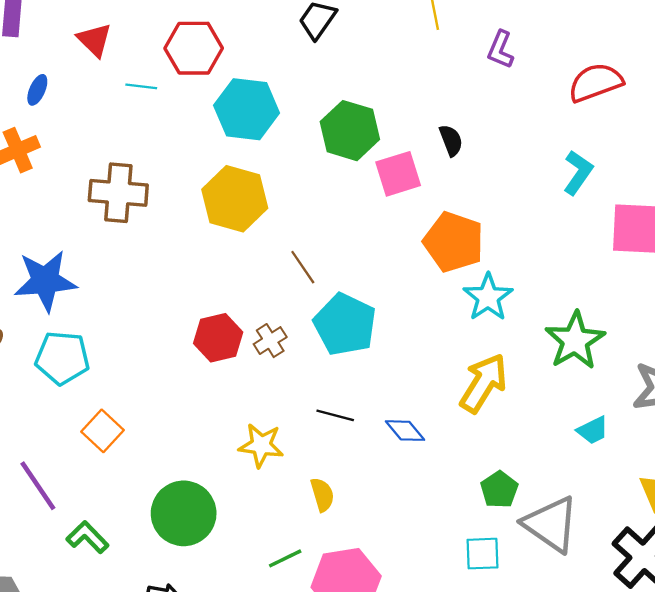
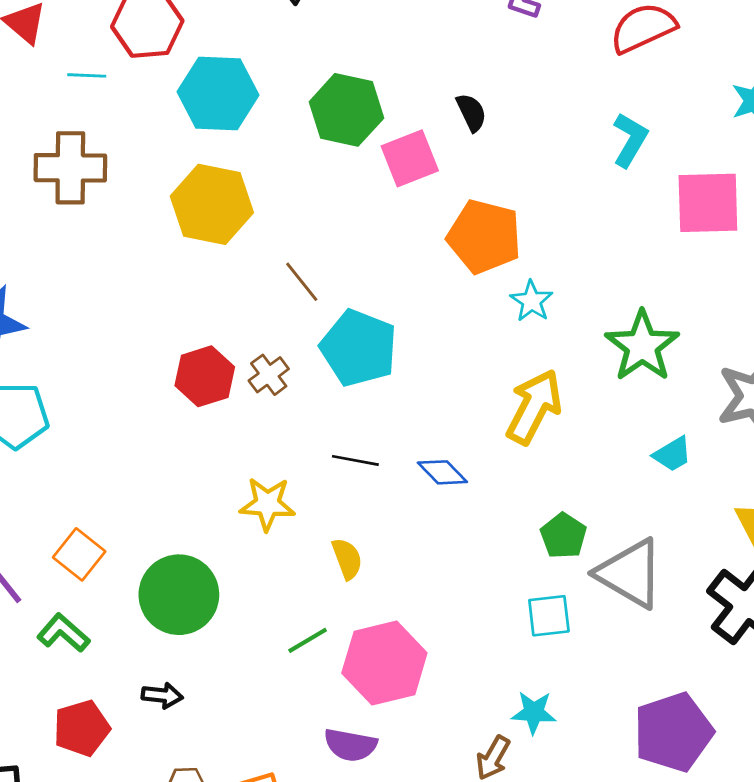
brown cross: (118, 193) -> (70, 168), moved
cyan star: (488, 297) -> (532, 301), size x0.7
orange square: (102, 431) -> (79, 554), moved

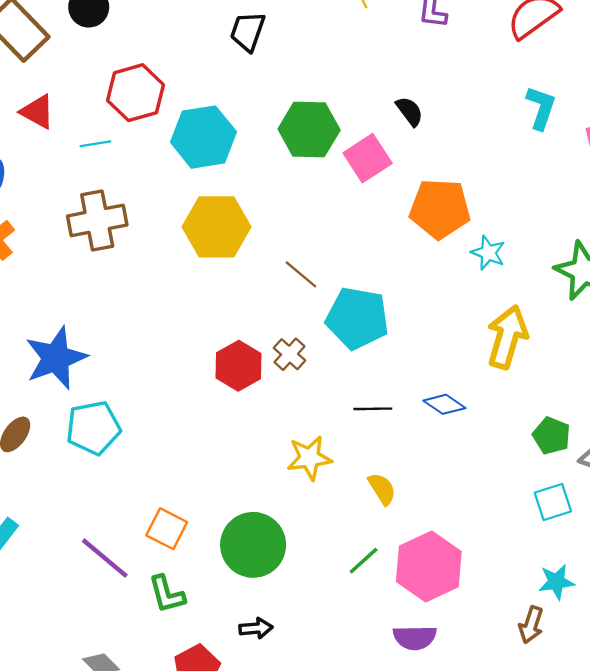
green L-shape: (63, 633) -> (167, 594), turned -135

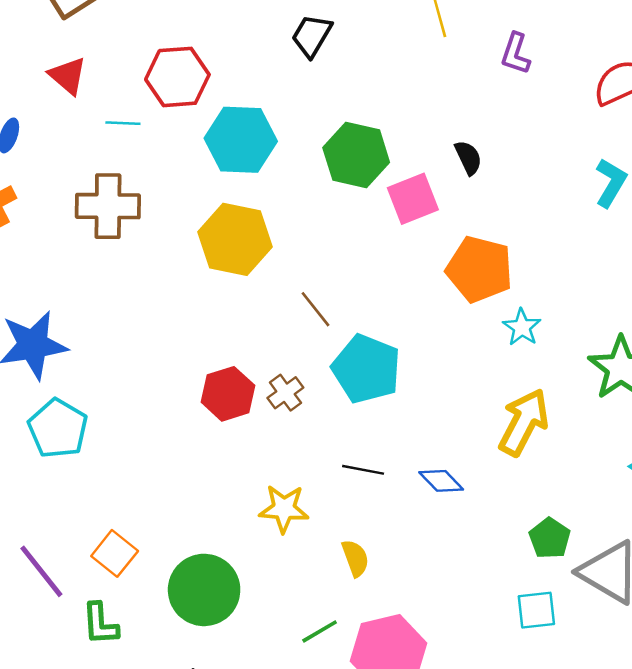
cyan pentagon: (93, 428) -> (58, 429), turned 30

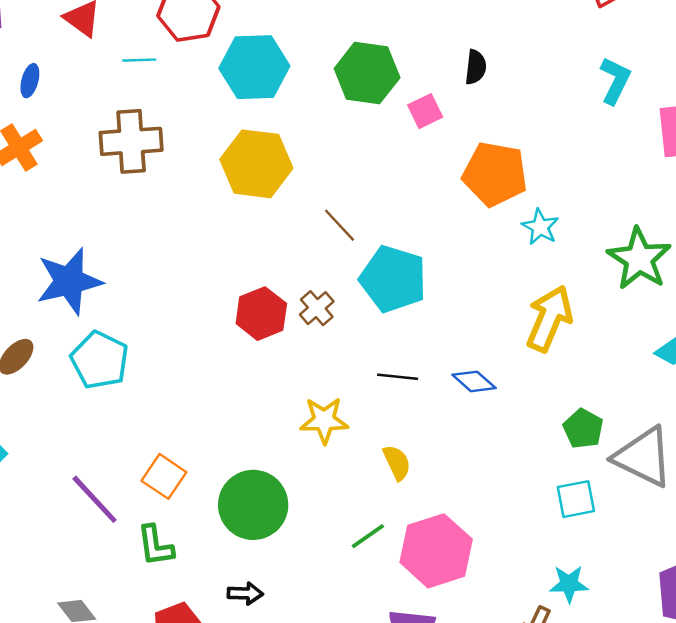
black semicircle: (468, 158) -> (476, 67), turned 36
pink square: (413, 199) -> (425, 111), size x0.7

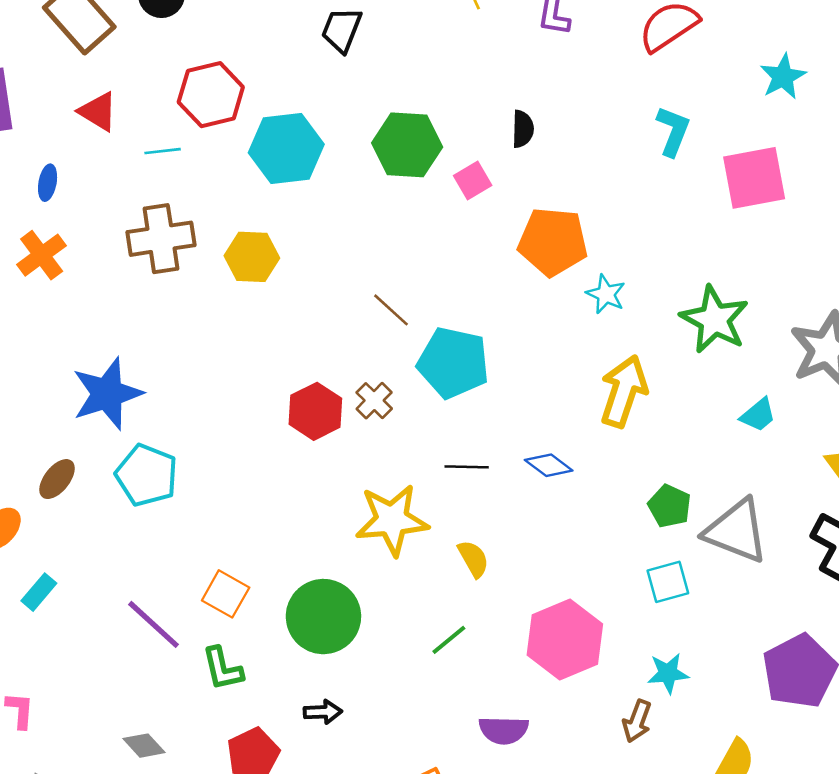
yellow hexagon: (256, 164) -> (252, 257), moved, size x0.7
yellow star: (324, 420) -> (392, 520), size x1.4
pink hexagon: (436, 551) -> (565, 639), moved

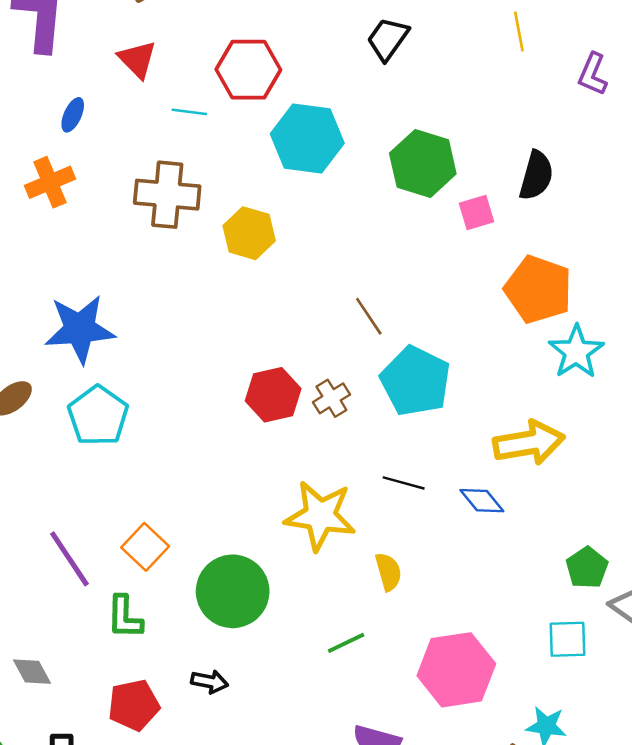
black semicircle: (523, 129) -> (536, 175), size x1.4
cyan star: (606, 294) -> (576, 352), size x1.4
yellow arrow: (624, 391) -> (529, 443), moved, turned 48

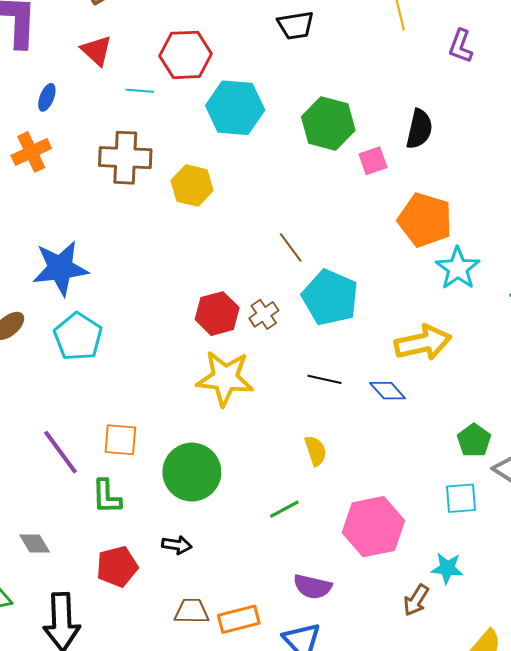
black trapezoid: (388, 39) -> (296, 25), turned -132
yellow star: (320, 516) -> (225, 378), moved
orange square: (145, 547) -> (120, 440), turned -36

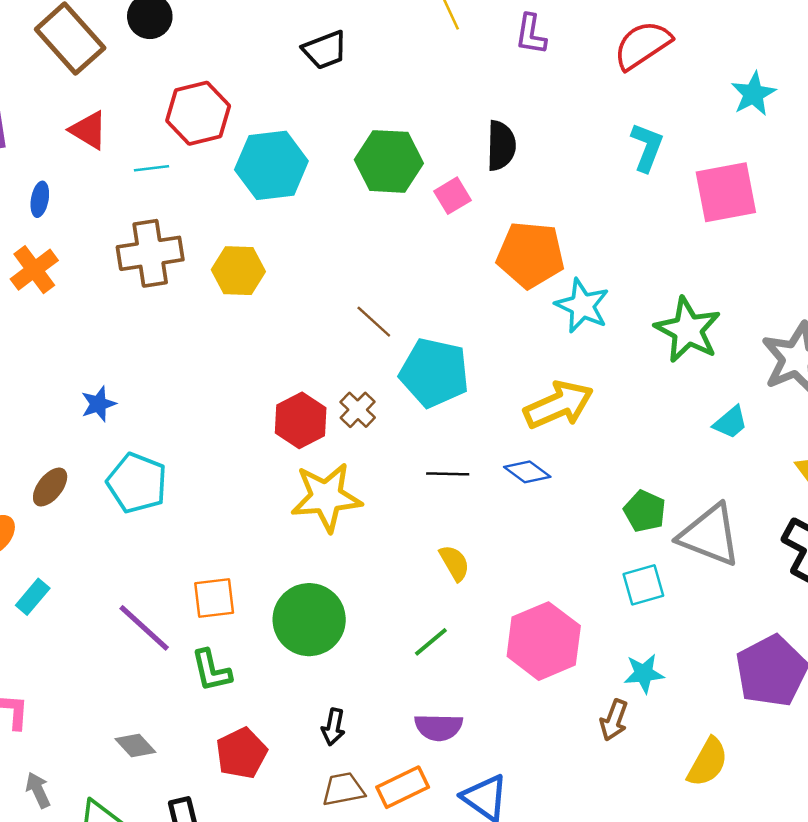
blue star: (60, 268) -> (98, 404), size x0.5
black arrow: (177, 545) -> (333, 727), moved, turned 104
purple semicircle: (313, 587) -> (439, 727), moved

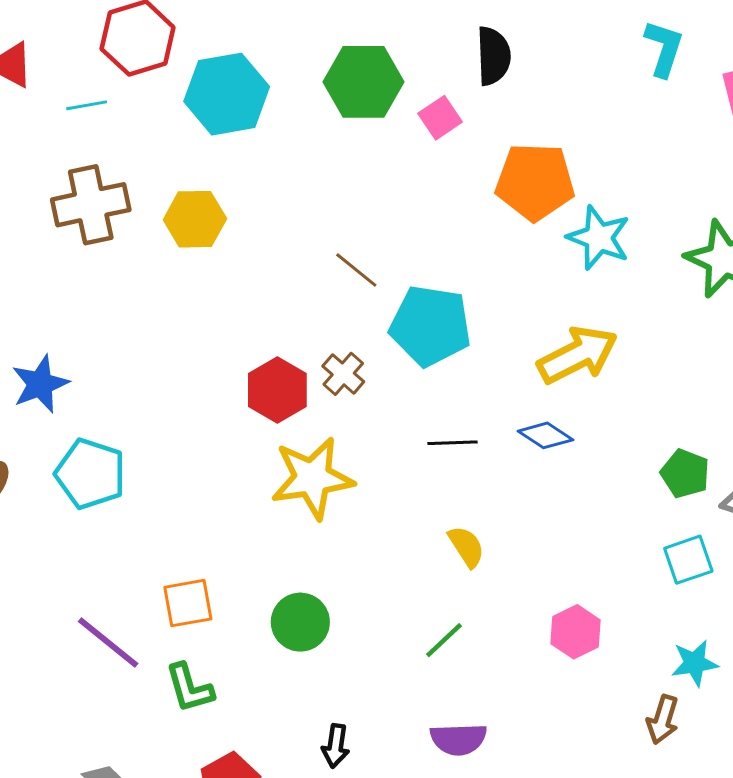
blue star: (98, 404) -> (40, 384), size x1.4
green circle: (309, 620) -> (300, 622), size x0.7
pink hexagon: (544, 641) -> (576, 632), size x0.6

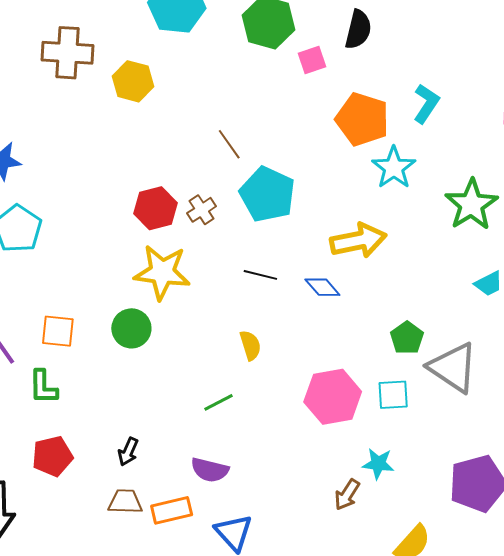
cyan L-shape: (664, 48) -> (426, 104), moved
green circle: (300, 622) -> (131, 328), moved
pink hexagon: (576, 632) -> (333, 397), moved, size x1.6

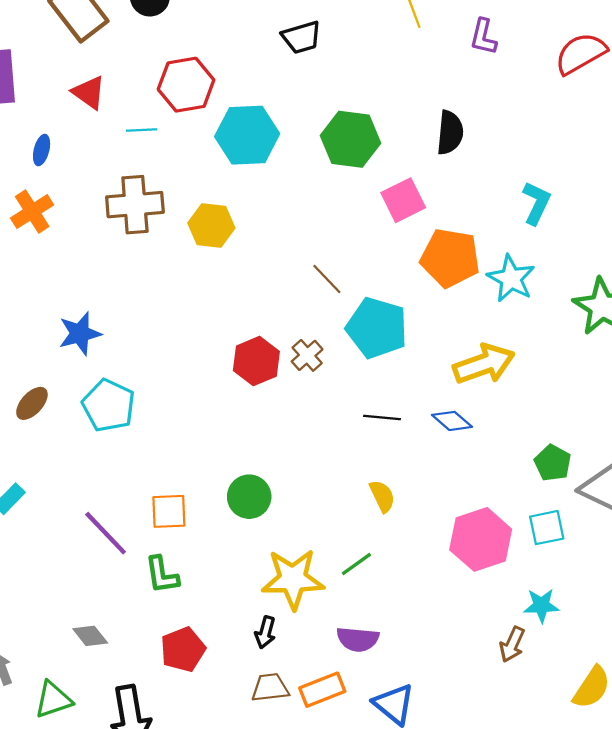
pink square: (312, 60) -> (403, 200), moved, size x1.4
orange pentagon: (362, 119) -> (450, 258), moved
yellow star: (162, 272) -> (293, 579), moved

